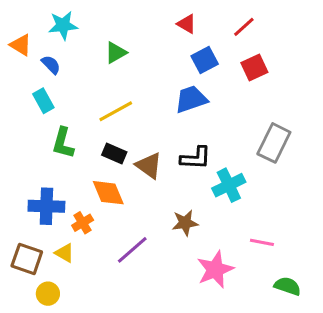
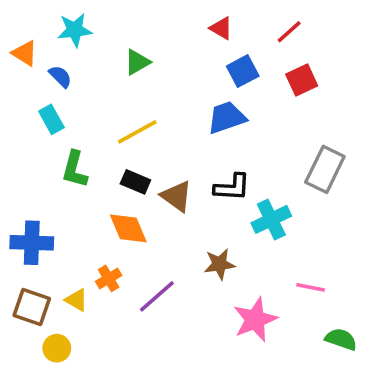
blue cross: (46, 206) -> (32, 243), moved
orange cross: (83, 223) -> (109, 278), moved

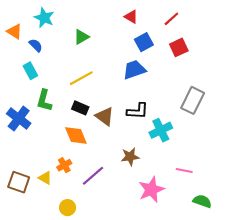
cyan star: (75, 30) -> (44, 18), turned 30
blue cross: (32, 243) -> (19, 118), moved, turned 35
yellow circle: (57, 348) -> (68, 208), moved

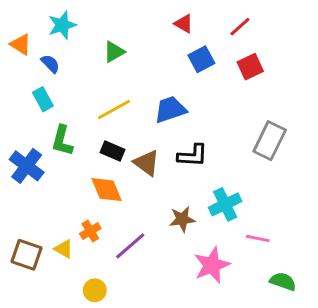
cyan star: (44, 18) -> (62, 25), turned 30
blue trapezoid: (134, 70) -> (170, 110), moved
cyan cross: (161, 130) -> (225, 204), moved

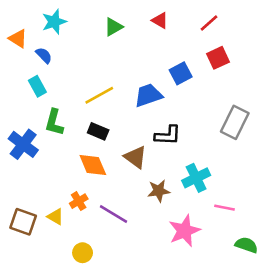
green triangle: (114, 52) -> (114, 27), moved
blue square: (201, 59) -> (181, 73), moved
brown triangle: (147, 163) -> (135, 157), moved
purple line: (130, 246) -> (114, 214), turned 72

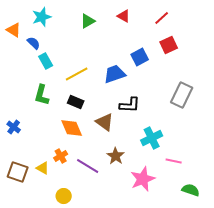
cyan rectangle: (37, 86) -> (46, 61), moved
blue cross: (23, 144) -> (14, 127), moved, size x0.6
brown star: (159, 191) -> (116, 156), moved, turned -30

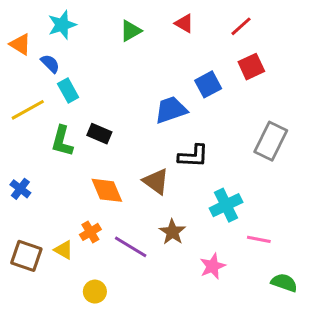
yellow line: (77, 74) -> (28, 110), moved
black rectangle: (76, 102) -> (99, 134), moved
pink star: (143, 179) -> (213, 266), size x0.7

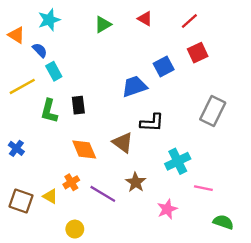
black rectangle: (99, 134) -> (78, 105), turned 60

